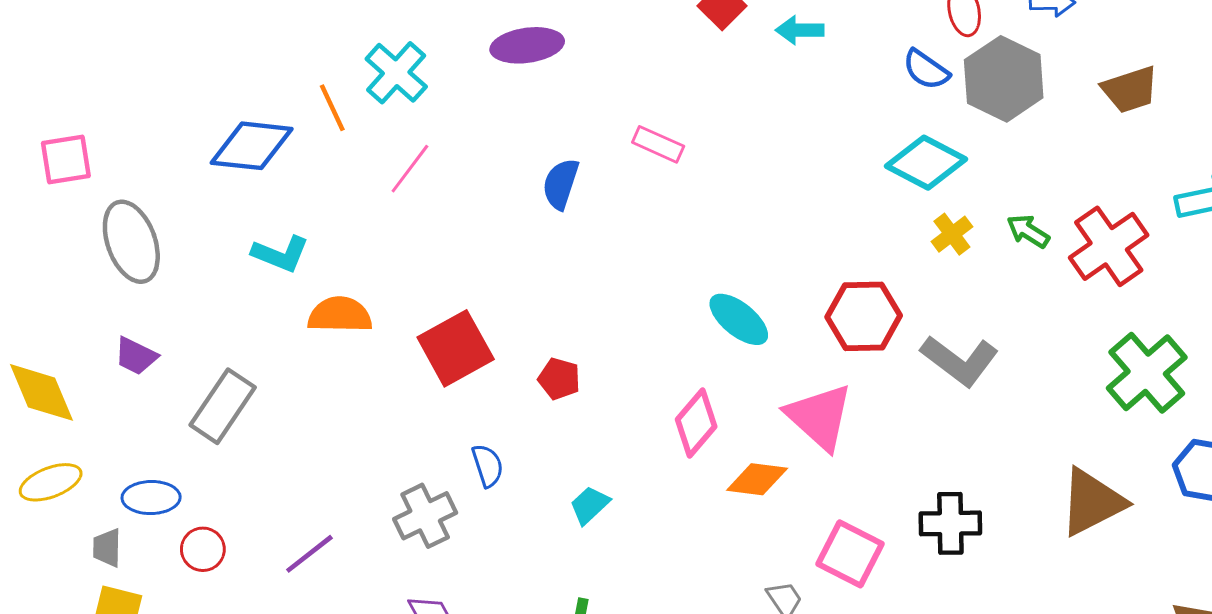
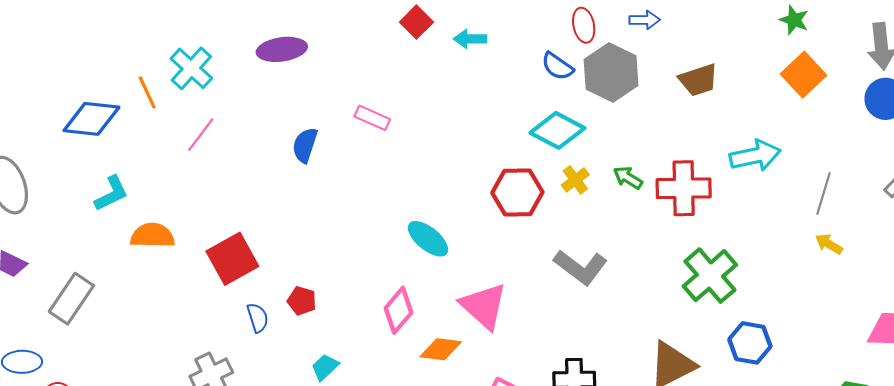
red cross: (1109, 246) -> (684, 188), turned 34
cyan L-shape: (280, 254) -> (111, 194), turned -48
red hexagon: (864, 316) -> (517, 192), moved
red pentagon: (559, 379) -> (302, 301), moved
blue semicircle: (488, 466) -> (258, 318), moved

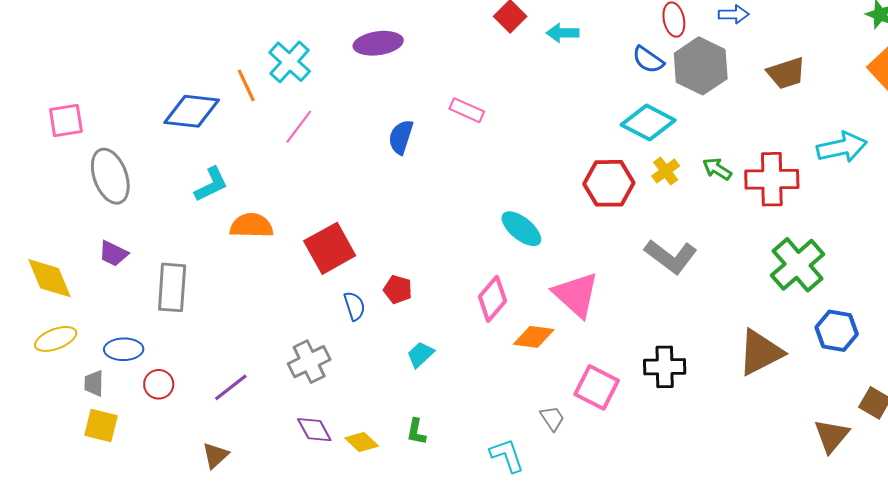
gray rectangle: (71, 299) -> (172, 287), turned -30

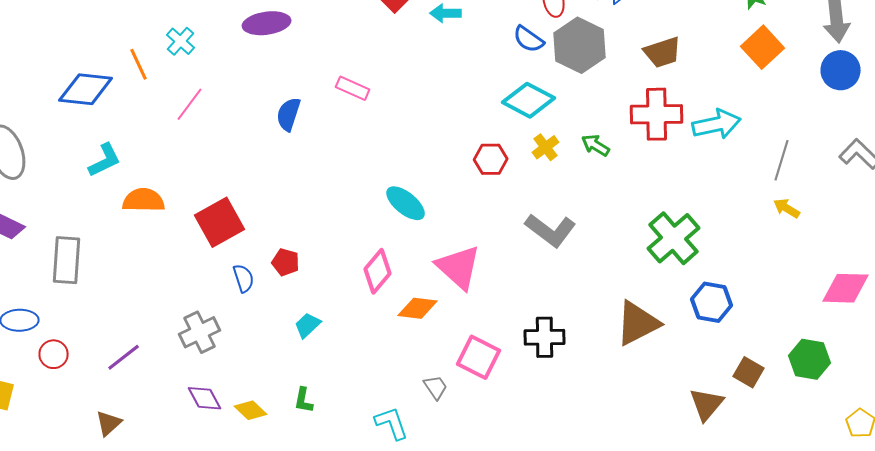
cyan cross: (290, 62) -> (181, 41), size x0.7
red cross: (772, 179) -> (657, 114), moved
red hexagon: (609, 183) -> (491, 159), size x0.7

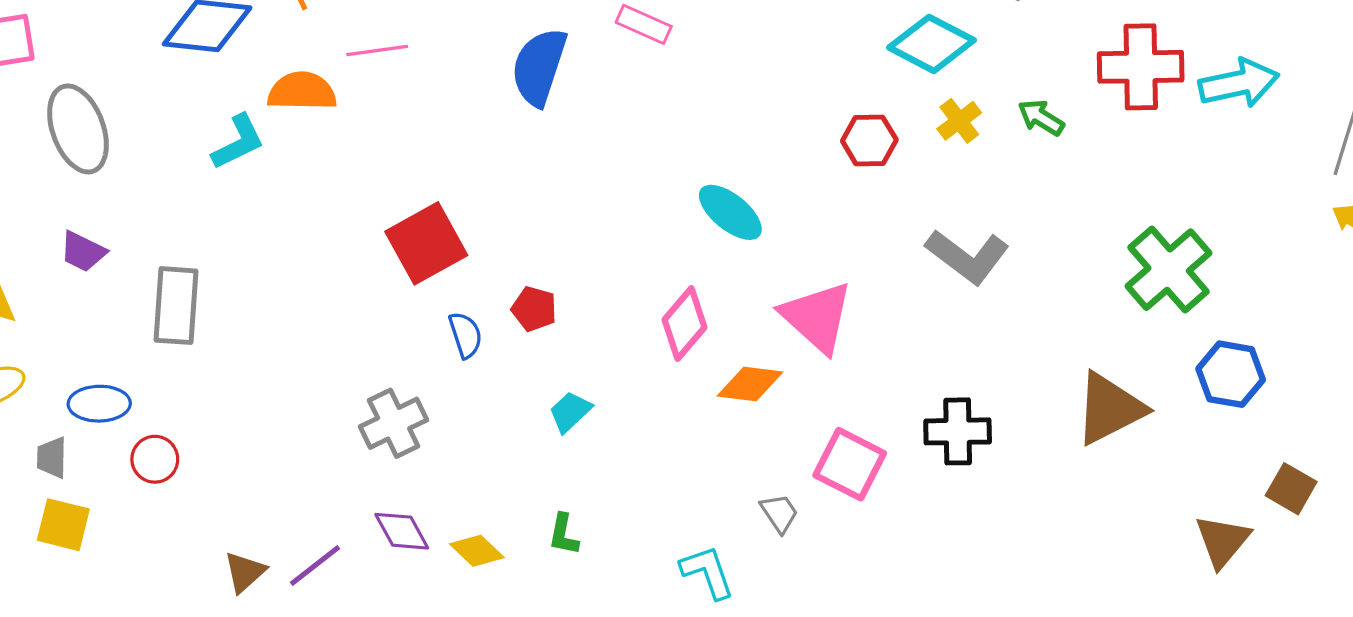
pink line: (190, 104) -> (377, 50), turned 45
blue semicircle: (289, 114) -> (539, 67), size x1.4
orange semicircle: (144, 200) -> (302, 91), moved
purple line: (124, 357) -> (315, 566), moved

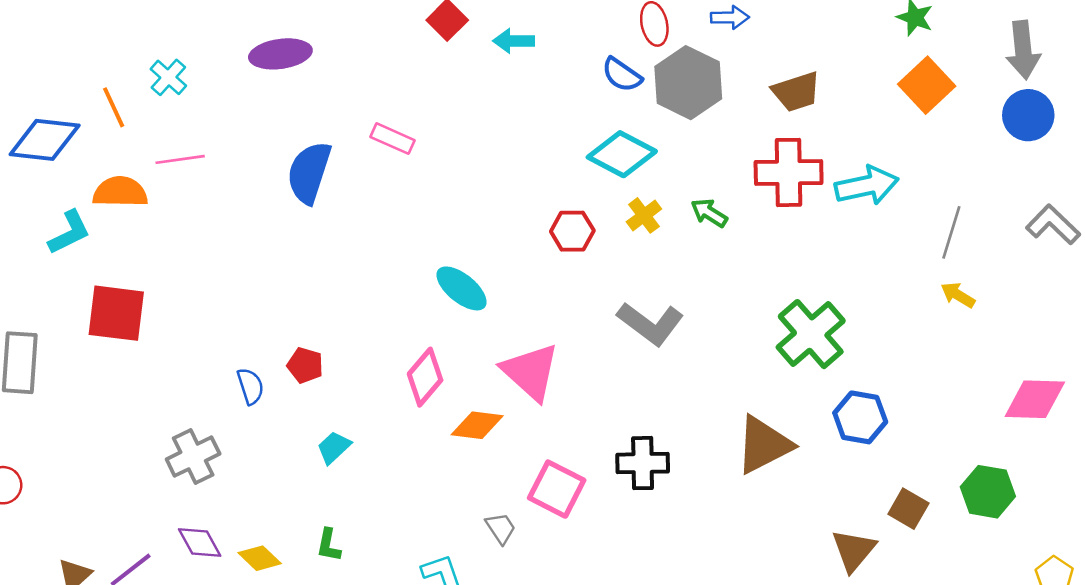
red square: (426, 243) -> (116, 313), moved, turned 36

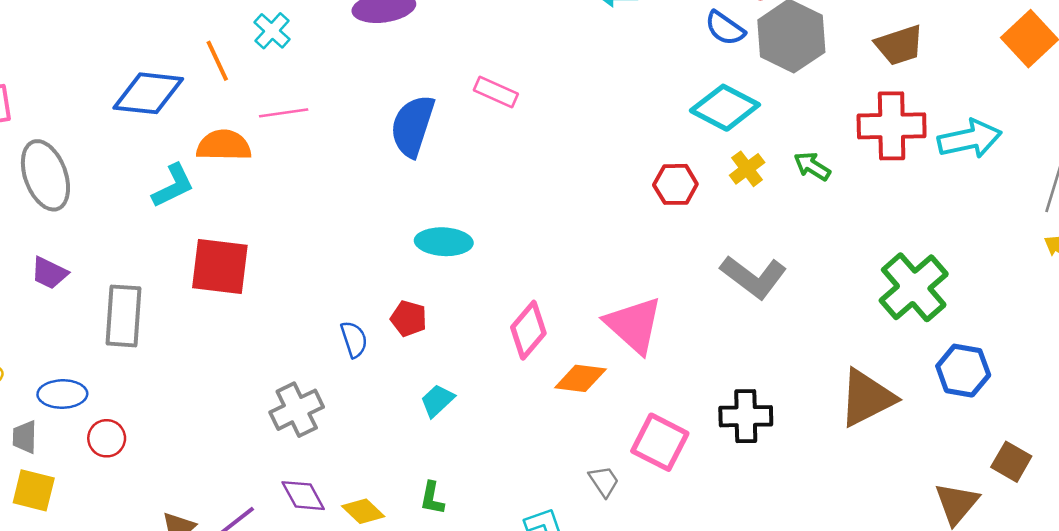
cyan ellipse: (462, 288) -> (444, 242), moved, turned -36

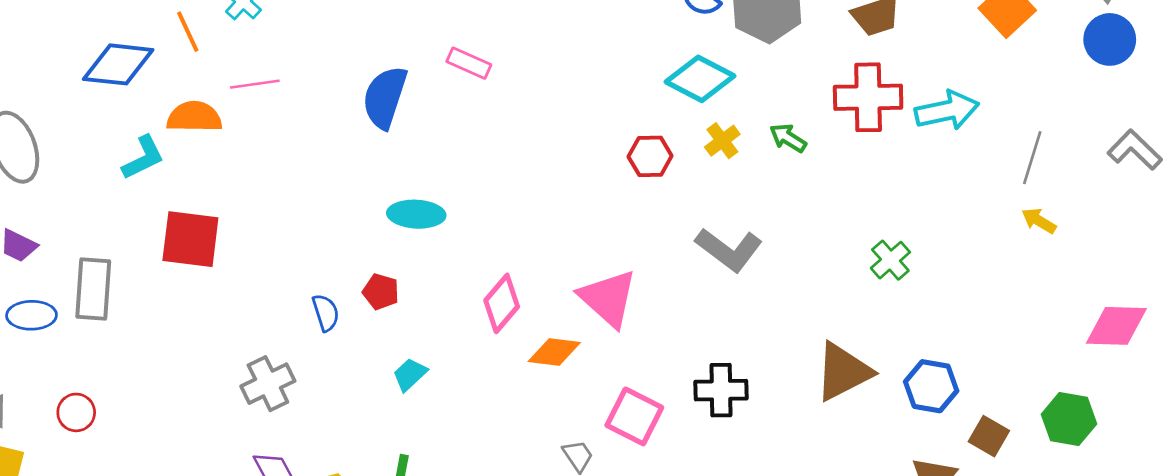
green cross: (914, 287) -> (890, 260), size x0.6
blue hexagon: (963, 371) -> (931, 386), moved
blue ellipse: (62, 394) -> (32, 315), moved

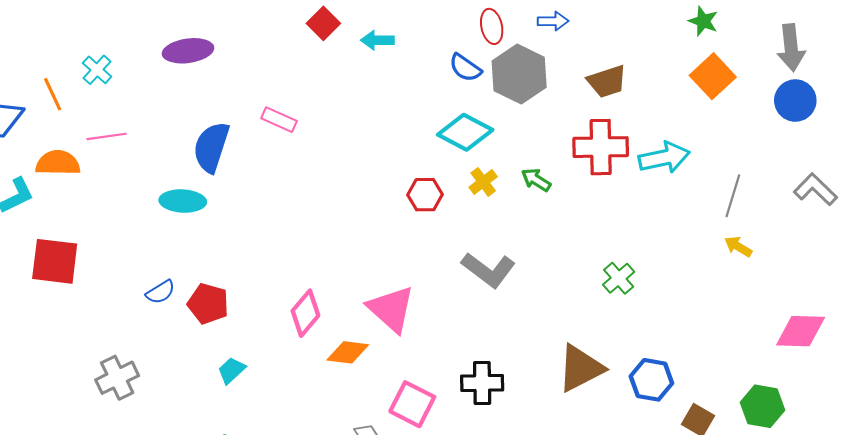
cyan ellipse: (416, 214) -> (183, 201), moved
red pentagon: (381, 292) -> (208, 304), size x1.4
blue semicircle: (326, 313) -> (160, 292), moved, turned 76

